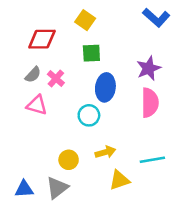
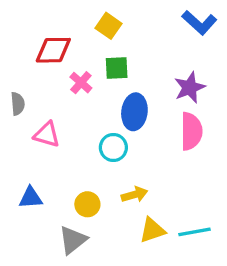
gray semicircle: (33, 75) -> (18, 104), moved, turned -48
pink cross: (56, 79) -> (81, 83), moved
cyan line: (152, 160) -> (194, 232), moved
blue triangle: (24, 189) -> (31, 198), moved

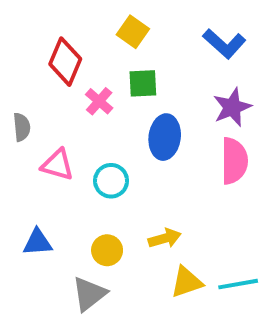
blue L-shape: (199, 23) -> (224, 44), moved
red diamond: (53, 50) -> (65, 62), turned -66
cyan circle: (113, 147) -> (111, 181), moved

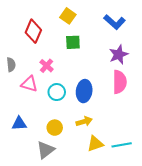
pink cross: (99, 101) -> (47, 66), moved
blue ellipse: (165, 137) -> (84, 91), moved

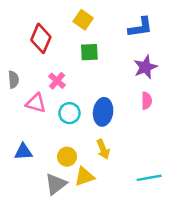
blue L-shape: (115, 22) -> (140, 27), turned -50
pink semicircle: (120, 82) -> (147, 101), size x0.6
yellow arrow: (84, 121) -> (103, 149), turned 84
yellow triangle: (95, 144) -> (84, 177), moved

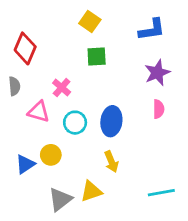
red diamond: (41, 38) -> (25, 48), moved
blue triangle: (23, 152) -> (25, 164), turned -30
yellow circle: (67, 157) -> (51, 155), moved

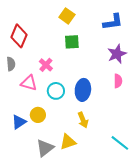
cyan line: (161, 193) -> (120, 143), turned 48

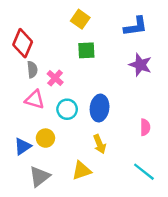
purple star: (117, 54) -> (140, 65), turned -30
gray semicircle: (11, 64) -> (32, 70), moved
pink semicircle: (118, 81) -> (145, 127), moved
gray triangle: (45, 148) -> (39, 176), moved

